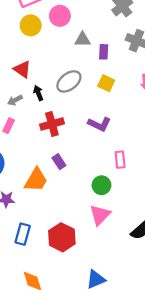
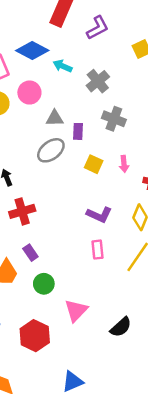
gray ellipse: (69, 81) -> (51, 150), moved
yellow square: (106, 83) -> (94, 164), moved
purple L-shape: (99, 124) -> (99, 215), moved
green circle: (101, 185) -> (44, 284), moved

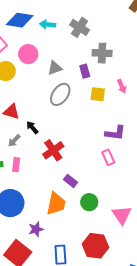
purple rectangle: (78, 131) -> (85, 71), moved
pink rectangle: (98, 250) -> (108, 157), moved

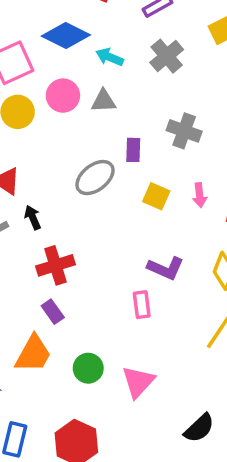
gray cross: (80, 27) -> (167, 56), moved
gray triangle: (55, 68) -> (104, 101), moved
purple rectangle: (85, 71) -> (133, 150), moved
purple rectangle: (71, 181) -> (53, 312), moved
pink triangle: (122, 215) -> (138, 382), moved

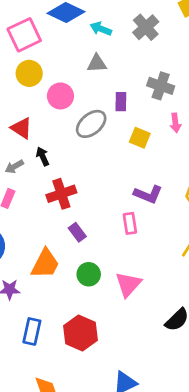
pink circle: (63, 96) -> (60, 96), moved
pink arrow: (200, 195) -> (175, 123), moved
purple rectangle: (53, 312) -> (77, 232), moved

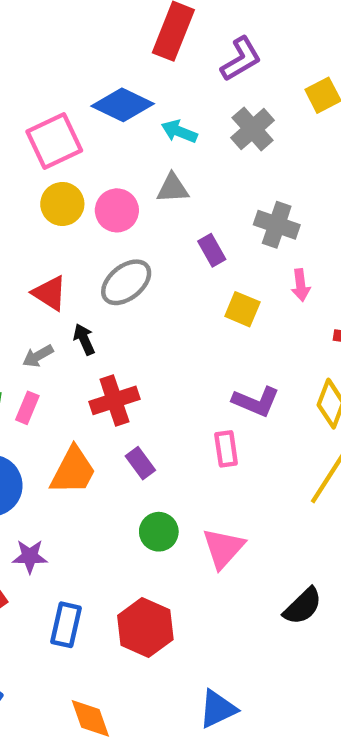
pink circle: (60, 96) -> (117, 210), moved
purple rectangle: (121, 102) -> (212, 250), turned -30
gray ellipse: (91, 124) -> (126, 282), moved
orange trapezoid: (45, 264) -> (73, 471), moved

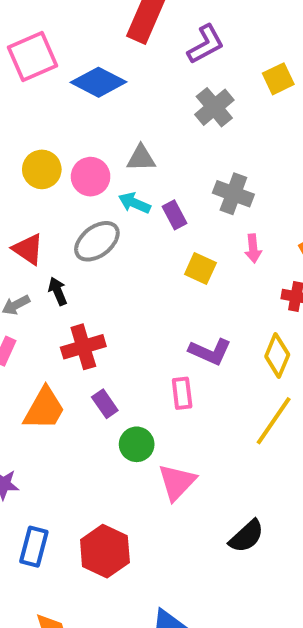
cyan arrow: (179, 131) -> (134, 203), moved
pink square: (54, 141) -> (33, 57), moved
green circle: (159, 532) -> (137, 444), moved

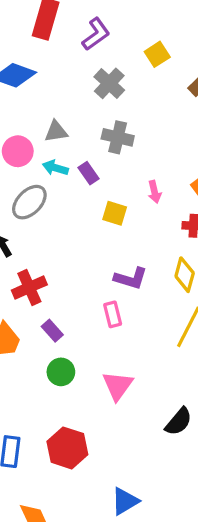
gray cross: (233, 194) -> (118, 137), moved
green circle: (137, 444) -> (61, 372), moved

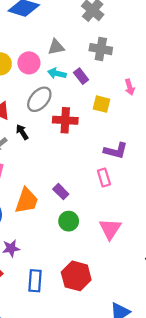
red cross: (29, 287) -> (65, 120), moved, turned 30

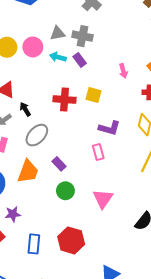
gray cross: (101, 49) -> (82, 36), moved
gray ellipse: (39, 99) -> (37, 135), moved
yellow square: (101, 104) -> (93, 95), moved

